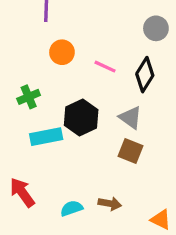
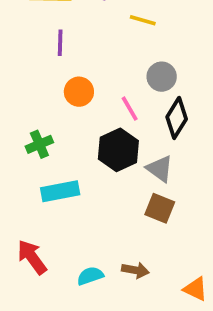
gray circle: (156, 28) -> (162, 77), moved
pink line: (105, 67) -> (130, 109), turned 35
black hexagon: (81, 118) -> (118, 150), moved

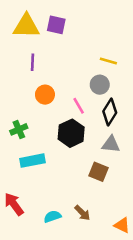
yellow line: (143, 20) -> (108, 61), moved
gray triangle: (160, 169) -> (111, 144), moved, turned -30
brown arrow: (135, 270) -> (82, 213), turned 35

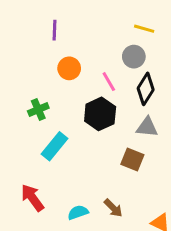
cyan rectangle: (33, 161) -> (54, 146), turned -40

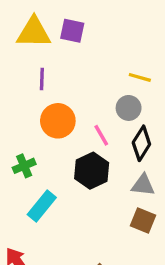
orange circle: (69, 68) -> (58, 121), size x1.4
brown square: (132, 159) -> (143, 220), moved

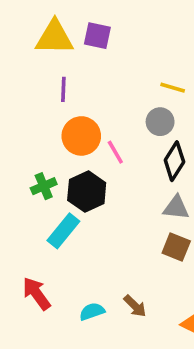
pink line: (101, 135) -> (115, 152), moved
black hexagon: (92, 171) -> (87, 191), moved

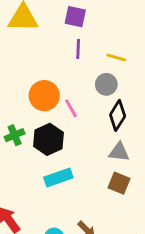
purple square: (97, 36) -> (75, 17), moved
purple line: (63, 89) -> (78, 49), moved
cyan rectangle: (63, 231) -> (58, 177), moved, turned 32

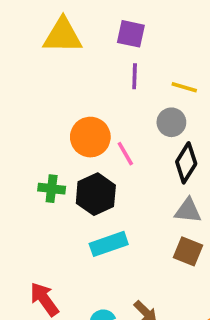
green cross: (15, 135) -> (52, 189), turned 30

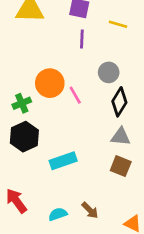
yellow line: (184, 87) -> (118, 24), moved
green cross: (52, 189) -> (22, 103), moved, turned -30
black hexagon: (96, 194) -> (24, 137), moved

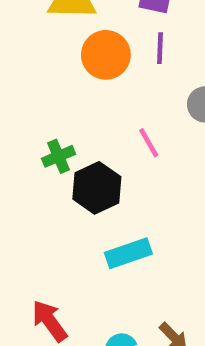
orange circle: (50, 83) -> (106, 55), moved
black hexagon: (24, 137) -> (97, 188), moved

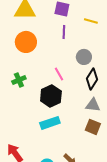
orange circle: (106, 55) -> (26, 42), moved
black hexagon: (97, 188) -> (51, 96), moved

